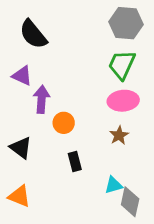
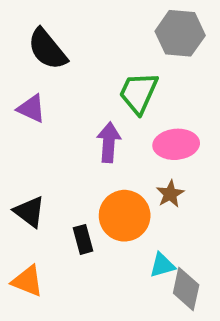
green trapezoid: (122, 65) -> (138, 93), moved
purple arrow: (42, 99) -> (109, 142), moved
orange circle: (64, 123) -> (125, 216), moved, size x1.6
black rectangle: (75, 162) -> (83, 239), moved

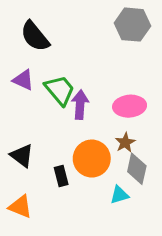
green trapezoid: (138, 93) -> (60, 90), moved, turned 116
gray diamond: (186, 289) -> (137, 169), moved

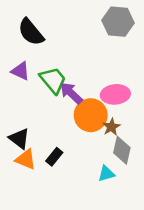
purple arrow: (80, 105) -> (71, 93), turned -50
orange circle: (92, 159) -> (91, 115), moved
black rectangle: (61, 176) -> (54, 157), turned 54
orange triangle: (20, 207) -> (26, 159), moved

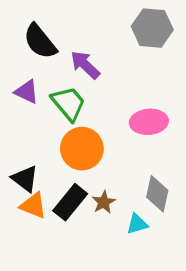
purple arrow: (71, 93) -> (85, 65), moved
orange circle: (91, 115) -> (82, 149), moved
brown star: (111, 127) -> (104, 202), moved
black rectangle: (54, 157) -> (70, 202), size x1.5

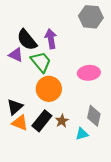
black semicircle: (40, 41) -> (27, 40), moved
purple arrow: (85, 65) -> (51, 39), turned 36
black triangle: (25, 179) -> (15, 107), turned 42

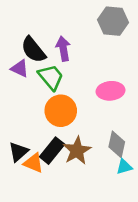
black triangle: (15, 107) -> (18, 152), moved
brown star: (62, 121) -> (77, 151), size x1.6
orange triangle: (20, 123) -> (33, 163), moved
cyan triangle: (82, 134) -> (124, 167), moved

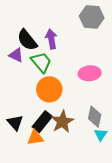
black triangle: (18, 152) -> (15, 123), turned -30
orange triangle: (33, 163) -> (35, 138), moved, turned -30
cyan triangle: (124, 167) -> (101, 135), turned -40

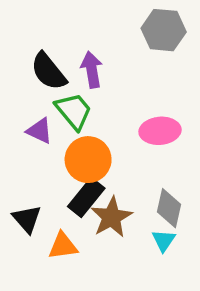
purple triangle: (16, 55) -> (39, 131), moved
black rectangle: (42, 122) -> (86, 197), moved
cyan triangle: (101, 135) -> (164, 241), moved

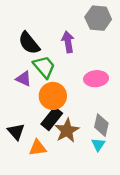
purple arrow: (92, 70) -> (68, 42), moved

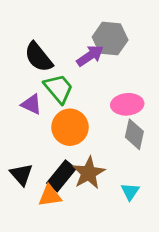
gray hexagon: (98, 18) -> (110, 39), moved
purple arrow: (68, 42) -> (90, 56), turned 66
black rectangle: (52, 119) -> (61, 176), moved
gray diamond: (101, 125) -> (134, 134), moved

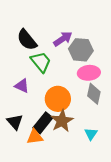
gray hexagon: (110, 39) -> (81, 50), moved
purple triangle: (31, 104) -> (22, 86), moved
orange circle: (70, 127) -> (58, 99), moved

